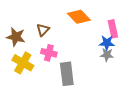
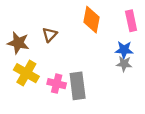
orange diamond: (79, 17) -> (92, 20), turned 55
pink rectangle: (113, 29) -> (131, 21), moved
pink cross: (49, 53) -> (57, 84), moved

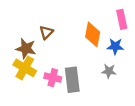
orange diamond: (92, 20) -> (93, 34), moved
brown star: (18, 43) -> (26, 49), moved
gray star: (124, 64) -> (109, 71), moved

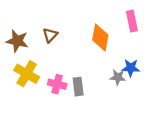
blue star: (115, 46) -> (131, 68), moved
brown star: (26, 49) -> (17, 41), moved
gray rectangle: (72, 80) -> (78, 87), size x0.7

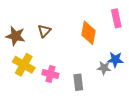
gray rectangle: (78, 87) -> (78, 82), moved

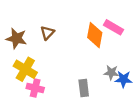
pink rectangle: (116, 18) -> (114, 27), moved, turned -48
blue star: (115, 60) -> (123, 79), moved
pink cross: (50, 74) -> (35, 88), moved

